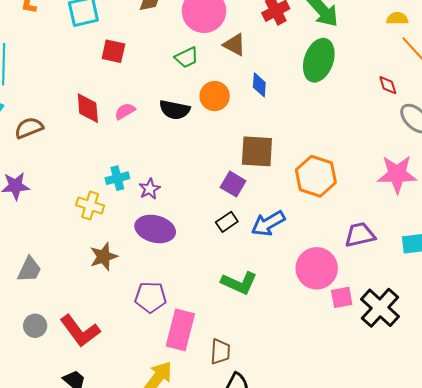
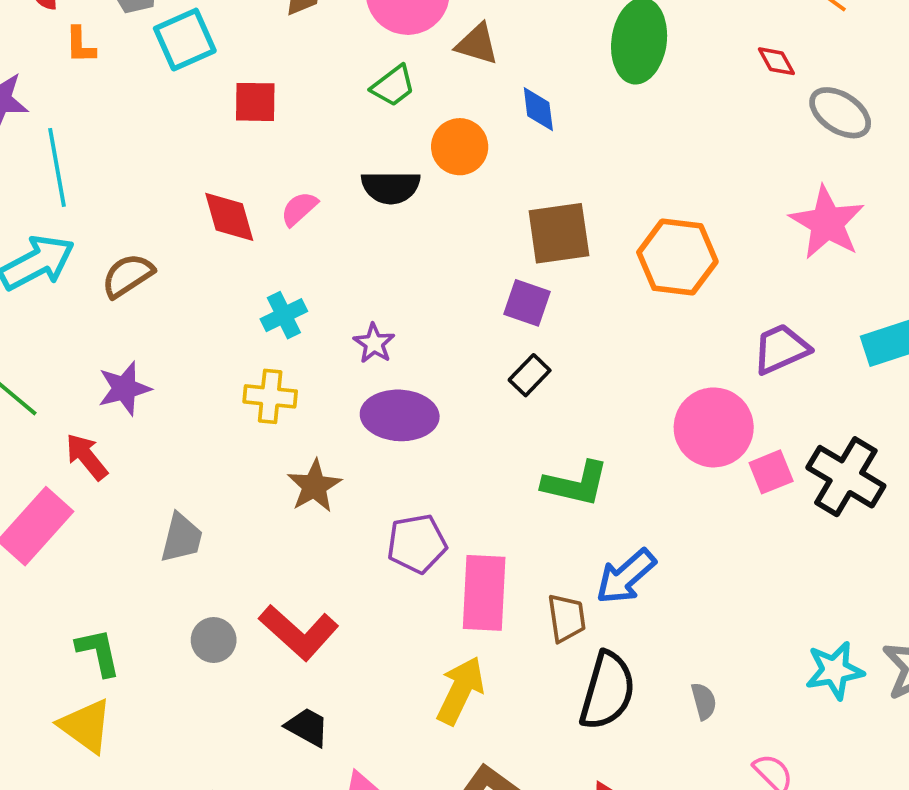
pink star: (397, 174) -> (827, 223), turned -30
cyan cross: (117, 178) -> (284, 315), moved
blue arrow: (268, 223) -> (626, 576), moved

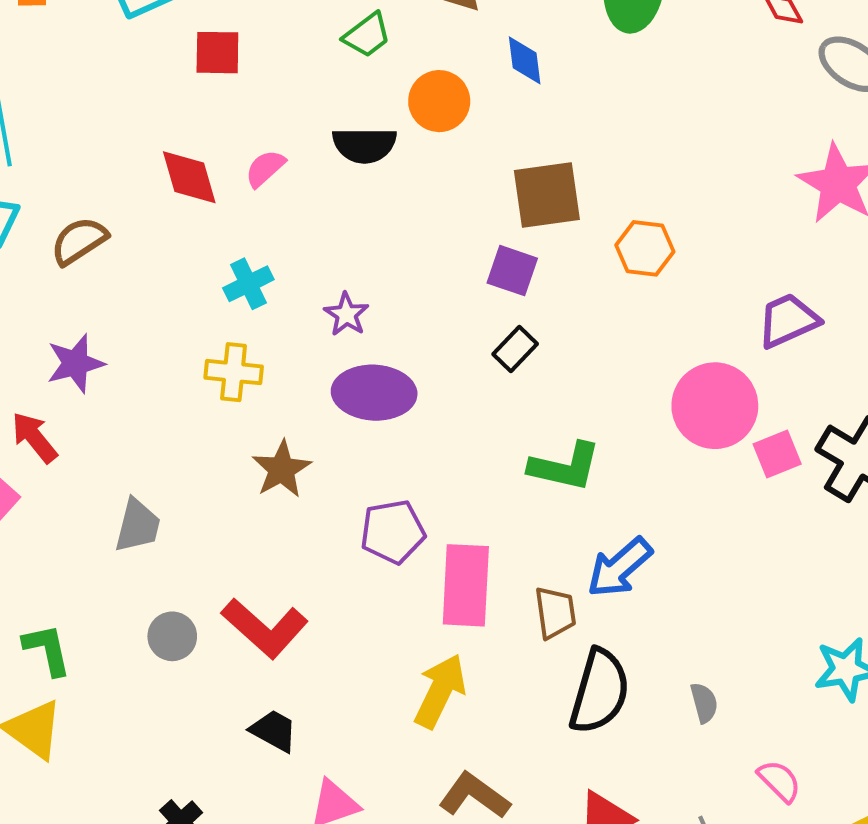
orange hexagon: (677, 257) -> (645, 248), moved, size x0.7

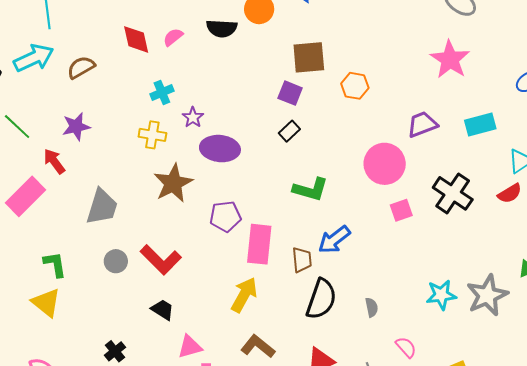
purple star: (346, 314) -> (193, 117), moved
pink square: (777, 454) -> (401, 210), moved
brown star: (282, 469) -> (173, 183), size x1.4
gray trapezoid: (138, 526) -> (102, 207), size x1.4

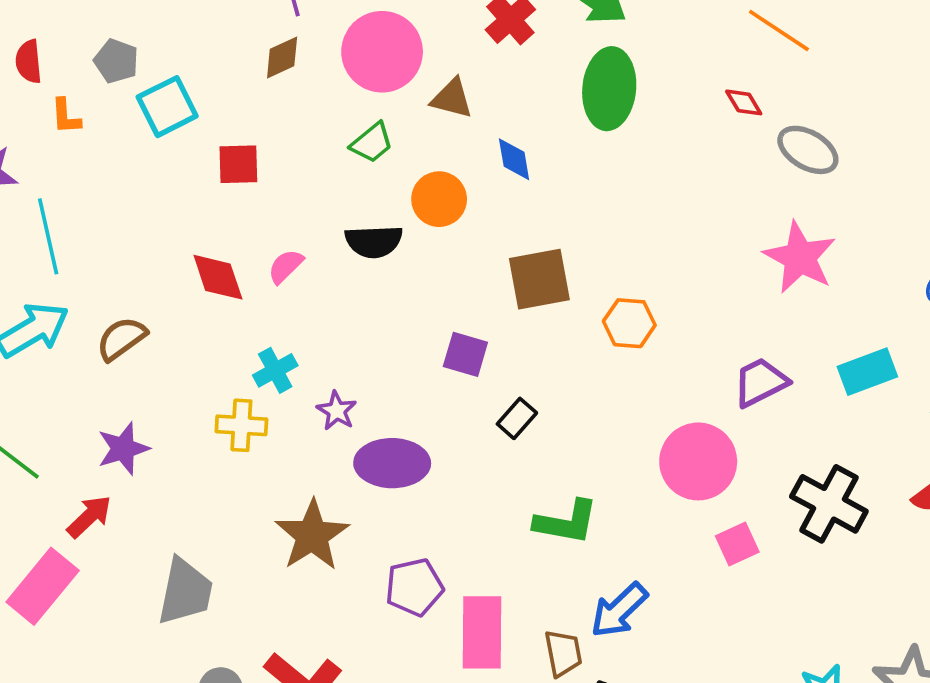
purple square: (290, 93) -> (465, 354), moved
yellow cross: (152, 135) -> (241, 425), moved
red arrow: (54, 161) -> (89, 517), turned 88

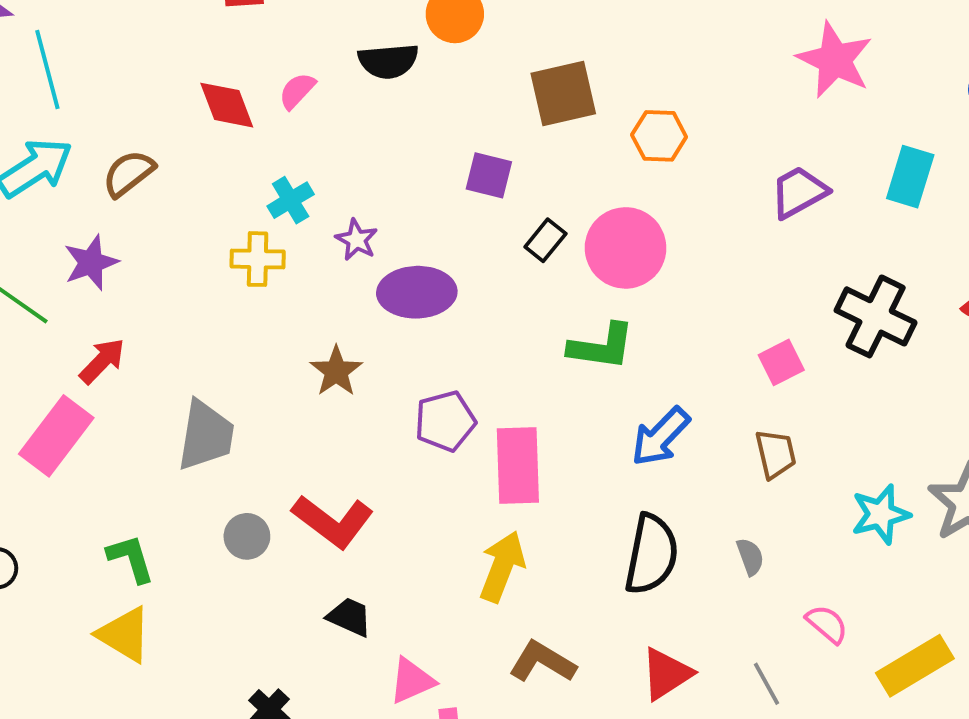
cyan rectangle: (867, 372) -> (910, 177), turned -50
purple star: (123, 449) -> (91, 263), moved
pink circle: (698, 461) -> (626, 248), moved
brown star: (312, 535) -> (336, 371), size x0.7
brown trapezoid: (563, 653) -> (776, 454), moved

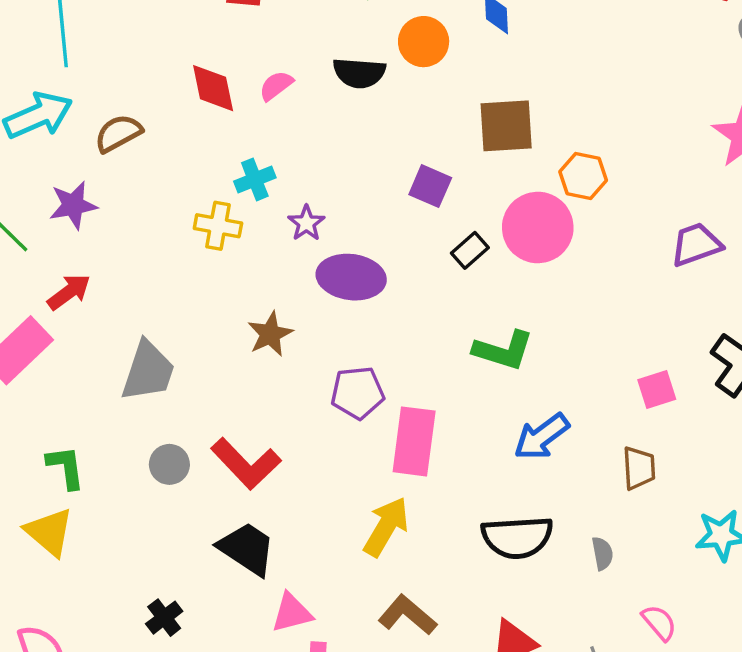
pink circle: (626, 248) -> (538, 228), moved
black semicircle: (651, 554) -> (517, 537), turned 66
black trapezoid: (350, 617) -> (247, 549), size x1.5

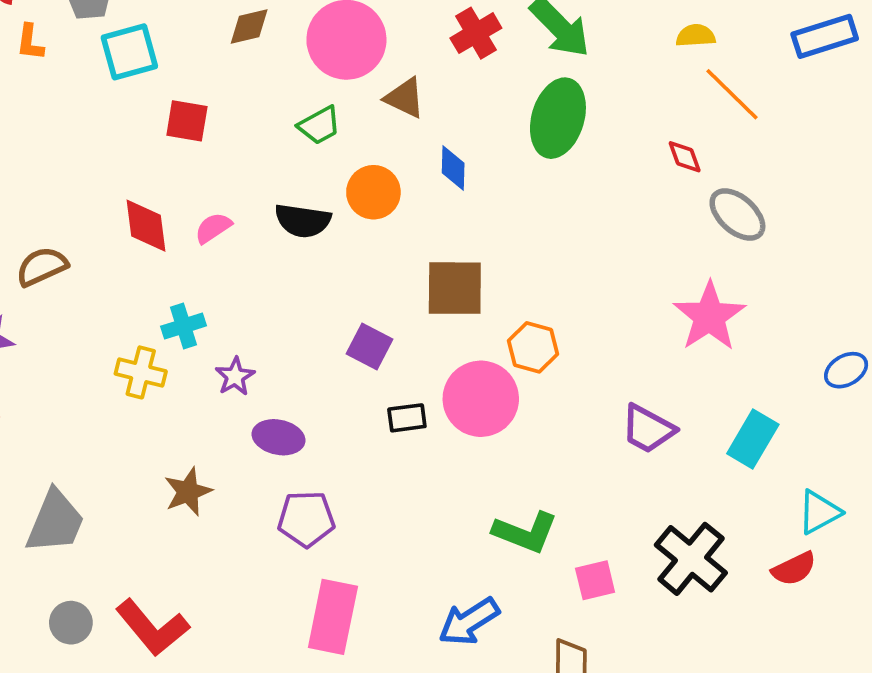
purple trapezoid: (696, 245) -> (648, 429), turned -136
black rectangle: (470, 250) -> (407, 418), turned 30
purple ellipse: (351, 277) -> (279, 437), size x0.7
green L-shape: (503, 350) -> (525, 532), moved
purple pentagon: (357, 393) -> (306, 519), moved

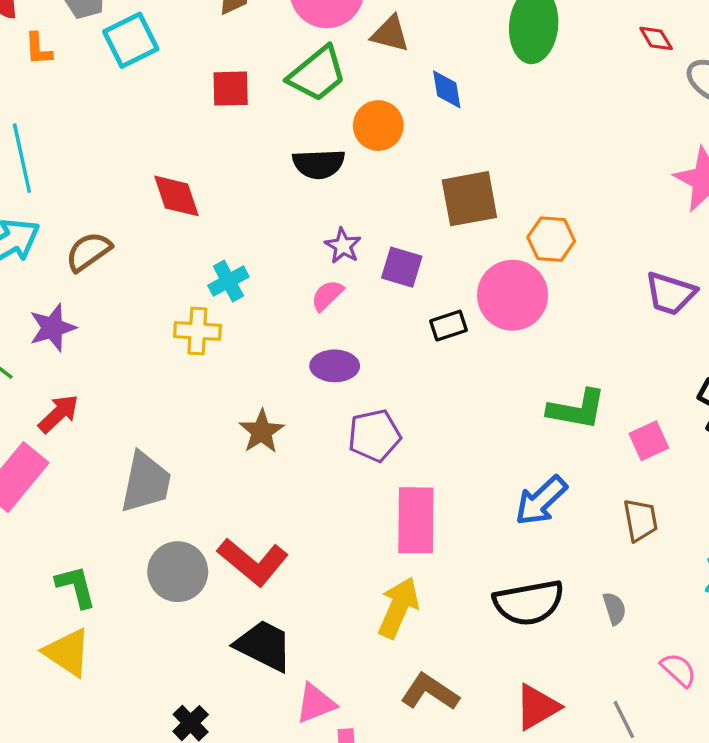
red square: (187, 121) -> (231, 89), moved
green trapezoid: (319, 125) -> (317, 74), size x1.5
pink semicircle: (213, 228) -> (327, 295), moved
purple star: (235, 376) -> (343, 246), moved
gray circle: (71, 623) -> (178, 572), size x1.5

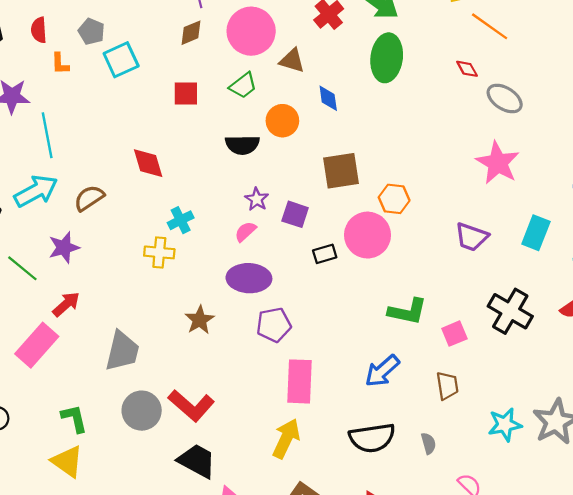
green trapezoid: (317, 74) -> (243, 86), size x0.7
purple ellipse: (335, 366) -> (249, 278), size x1.4

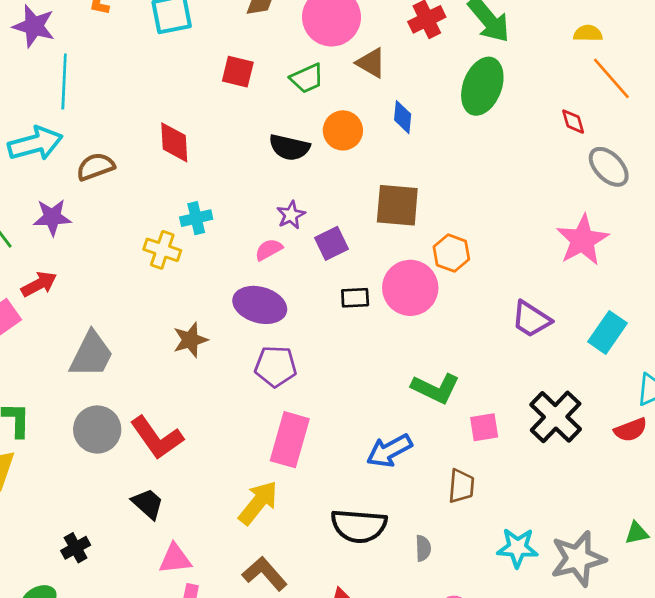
purple square: (295, 214) -> (331, 243), turned 32
black trapezoid: (197, 461) -> (148, 504), size x0.7

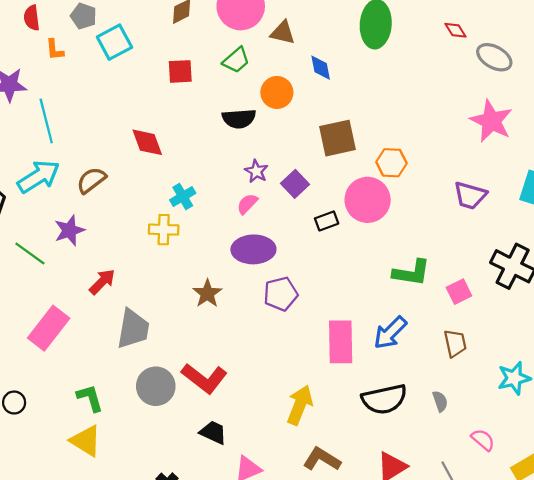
red arrow: (39, 284) -> (102, 282), moved
pink rectangle: (290, 440) -> (341, 342), moved

